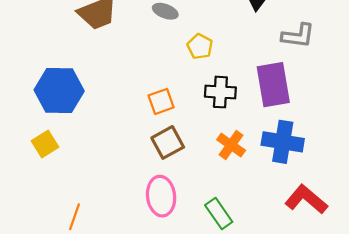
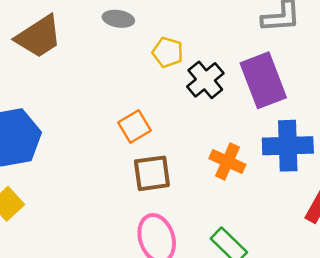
black cross: (220, 92) -> (205, 80), moved, turned -32
brown square: (168, 142) -> (152, 173), turned 32

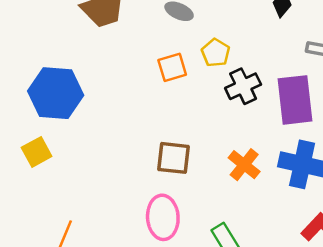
orange square: (135, 126) -> (172, 67), moved

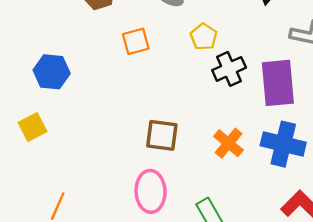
orange square: (172, 67) -> (136, 41), moved
blue hexagon: (56, 93) -> (52, 72), size x0.7

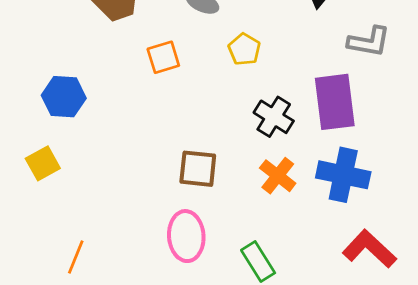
black cross: (229, 69) -> (274, 117), moved, turned -32

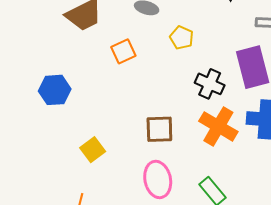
yellow square: (43, 163) -> (93, 150), moved
orange cross: (278, 176) -> (218, 126), size x1.4

